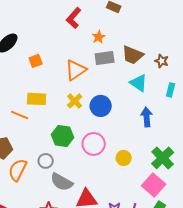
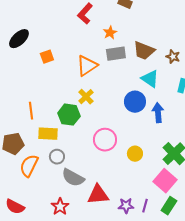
yellow rectangle: (37, 99) -> (48, 134), moved
blue circle: (101, 106) -> (135, 102), moved
orange line: (20, 115) -> (31, 111), turned 60
green hexagon: (63, 136) -> (69, 115), moved

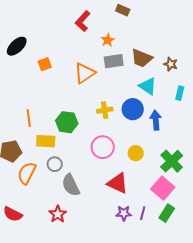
yellow cross: (86, 97) -> (105, 110), moved, turned 35
yellow circle: (135, 154) -> (136, 153), moved
gray semicircle: (73, 178) -> (71, 185), turned 35
red triangle: (98, 195) -> (118, 183), moved, turned 30

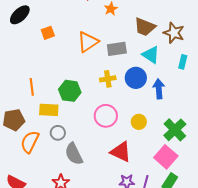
gray rectangle: (114, 61) -> (117, 49), moved
brown star: (171, 64) -> (174, 33), size x1.5

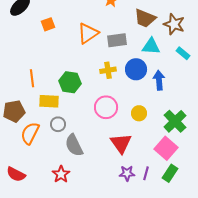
cyan triangle: (151, 55) -> (151, 46), turned -30
cyan rectangle: (183, 62) -> (183, 53), turned -64
red triangle: (121, 152) -> (121, 143), turned 30

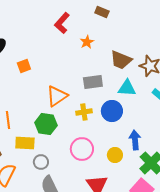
orange triangle: (88, 33) -> (57, 96), moved
blue arrow: (159, 80) -> (135, 140), moved
gray circle: (58, 124) -> (41, 162), moved

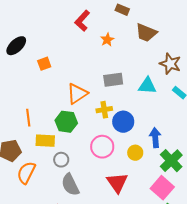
brown trapezoid: (121, 60) -> (146, 33), moved
blue circle: (112, 111) -> (123, 122), moved

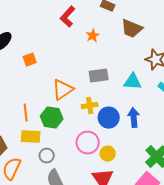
orange line: (28, 118) -> (26, 113), moved
blue arrow: (155, 138) -> (134, 118), moved
yellow circle: (135, 153) -> (108, 154), moved

